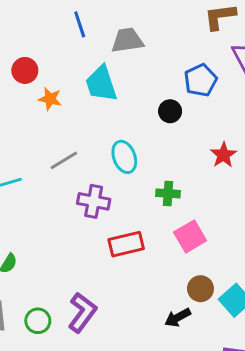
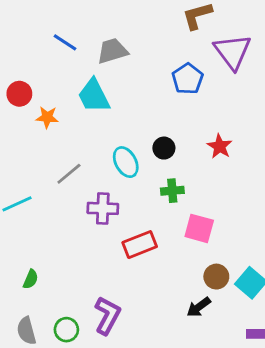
blue line: (80, 24) -> (65, 42), turned -30
black circle: (170, 111) -> (164, 148), moved
pink square: (190, 236) -> (199, 228), turned -36

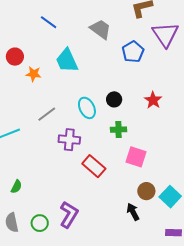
gray trapezoid: (112, 51) -> (100, 29), moved, turned 50
red rectangle: (140, 245) -> (94, 166), turned 60
black arrow: (199, 307) -> (133, 212), turned 96

